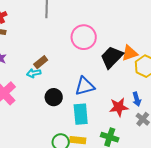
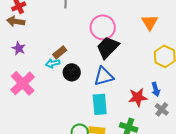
orange triangle: (130, 53) -> (150, 22), moved, turned -42
black trapezoid: (112, 57) -> (108, 47), moved
black circle: (54, 97) -> (72, 72), moved

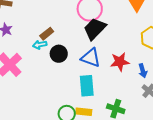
blue triangle: (104, 76) -> (91, 58), turned 35
red star: (138, 97) -> (120, 62), moved

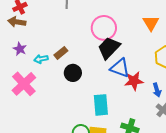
cyan arrow: (40, 45) -> (41, 59), moved
blue triangle: (91, 58) -> (120, 68), moved

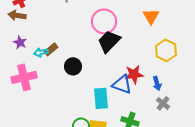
brown rectangle: (61, 53) -> (51, 49), moved
blue triangle: (120, 68) -> (122, 84), moved
pink cross: (24, 84) -> (24, 77), turned 30

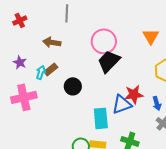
brown arrow: (17, 15) -> (52, 42), moved
cyan arrow: (41, 52) -> (41, 72), turned 120
blue triangle: (122, 84) -> (122, 104), turned -40

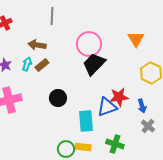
brown rectangle: (51, 69) -> (42, 65), moved
cyan arrow: (41, 72) -> (27, 64), moved
black circle: (73, 86) -> (58, 98), moved

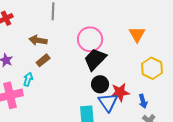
cyan arrow: (27, 64) -> (28, 79), moved
black circle: (58, 98) -> (100, 84), moved
blue triangle: (107, 107) -> (108, 102), turned -45

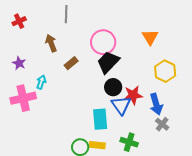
brown arrow: (38, 40) -> (51, 43), turned 60
brown rectangle: (43, 60) -> (71, 63), moved
blue arrow: (143, 101) -> (156, 104), size x1.5

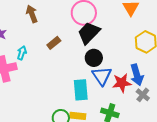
brown rectangle: (71, 63) -> (54, 43), moved
red star: (133, 95) -> (122, 83), moved

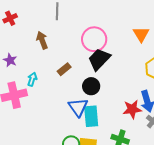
black circle: (94, 58) -> (91, 86), moved
blue triangle: (102, 76) -> (78, 107), moved

